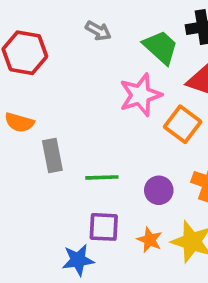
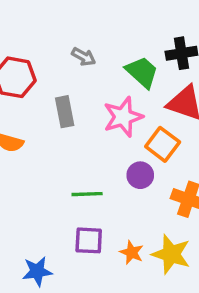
gray rectangle: (52, 155) -> (65, 112), moved
purple circle: (159, 190) -> (140, 175), moved
blue star: (78, 260) -> (37, 271), moved

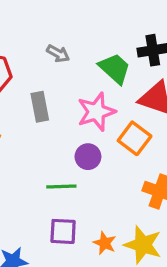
purple circle: (140, 175) -> (88, 157), moved

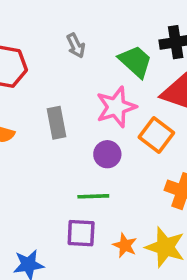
gray arrow: (58, 54) -> (76, 46), turned 35
gray rectangle: (40, 107) -> (57, 123), moved
green line: (61, 187) -> (93, 196), moved

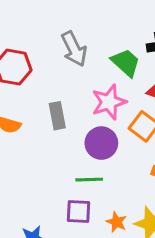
gray arrow: (76, 46) -> (74, 49), size x1.6
purple circle: (107, 154) -> (101, 143), size x1.4

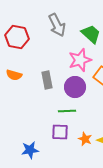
gray rectangle: (57, 116) -> (47, 80), moved

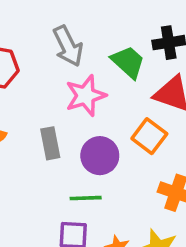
pink star: (80, 60) -> (86, 96), moved

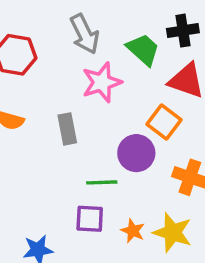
purple circle: (100, 156) -> (136, 153), moved

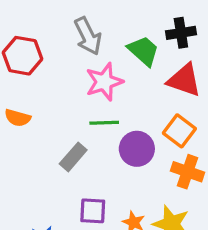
orange square: (164, 122) -> (179, 131), moved
gray rectangle: (67, 129) -> (73, 157), moved, turned 52
green line: (102, 182) -> (104, 123), moved

